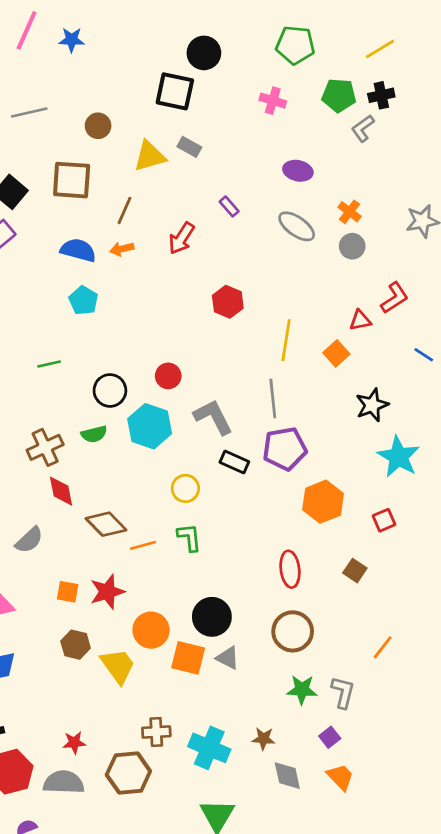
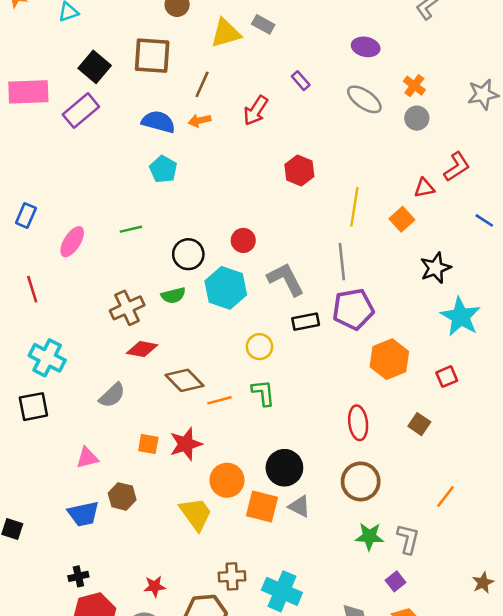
black rectangle: (234, 462) -> (306, 322), turned -35
red diamond: (61, 491) -> (142, 349), turned -68
brown hexagon: (76, 645) -> (122, 496), moved
brown star: (264, 739) -> (483, 583), moved, turned -30

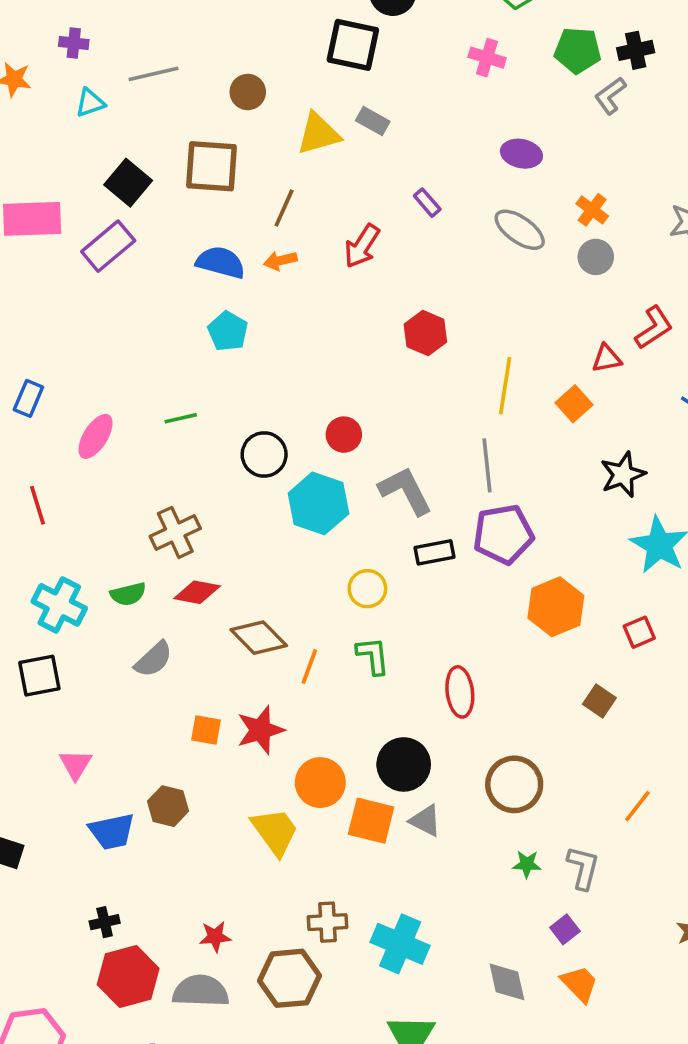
green semicircle: (173, 295) -> (128, 594), moved
orange line: (220, 400) -> (309, 667), turned -55
red ellipse: (358, 423) -> (460, 692), moved
pink triangle: (87, 458) -> (76, 764), moved, turned -45
green star: (369, 536) -> (527, 864), size x0.7

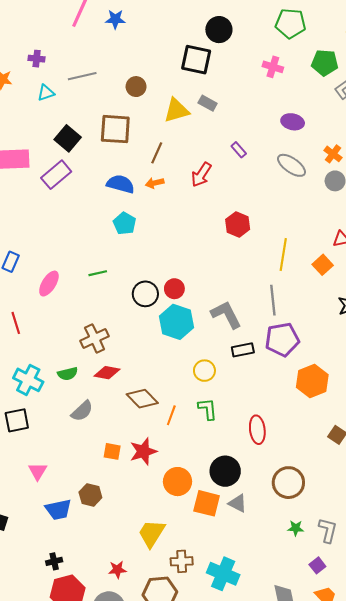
red circle: (344, 435) -> (174, 289), moved
yellow trapezoid: (275, 832) -> (152, 533), moved, turned -112

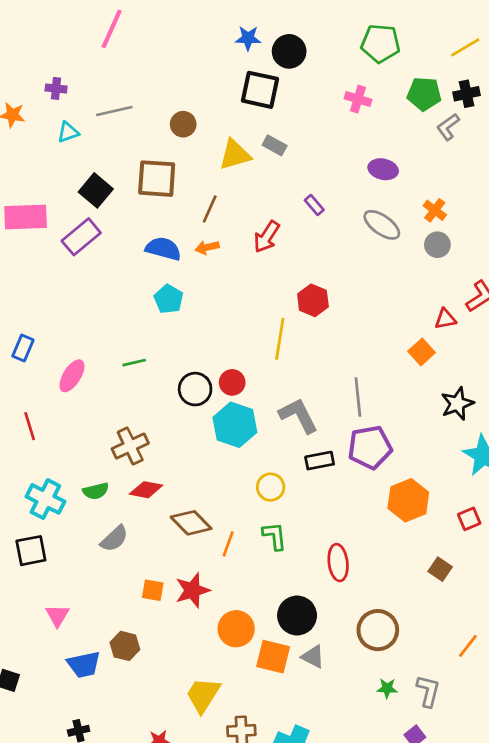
blue star: (115, 19) -> (248, 38), moved
yellow line: (283, 254) -> (280, 339), moved

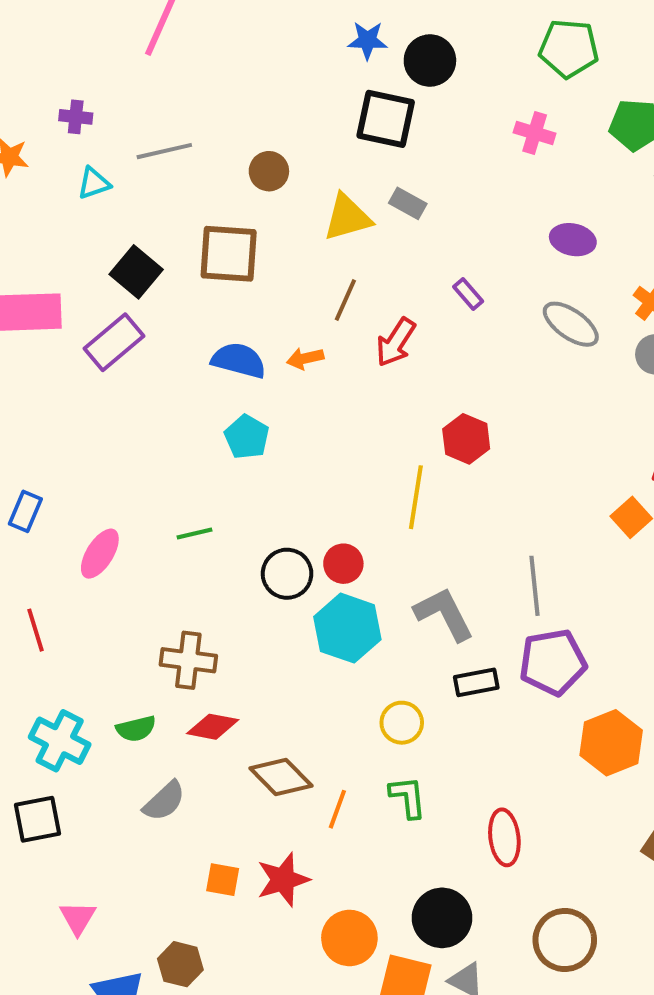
brown line: (210, 209) -> (345, 300), moved
brown cross: (130, 446) -> (188, 660), turned 32

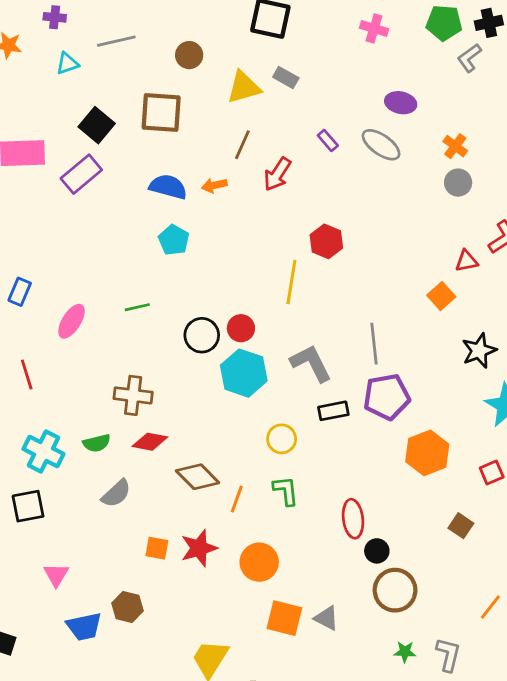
gray ellipse: (571, 324) -> (381, 145), moved
black circle: (442, 918) -> (377, 551), moved, size x0.6
orange circle: (349, 938) -> (259, 562), moved

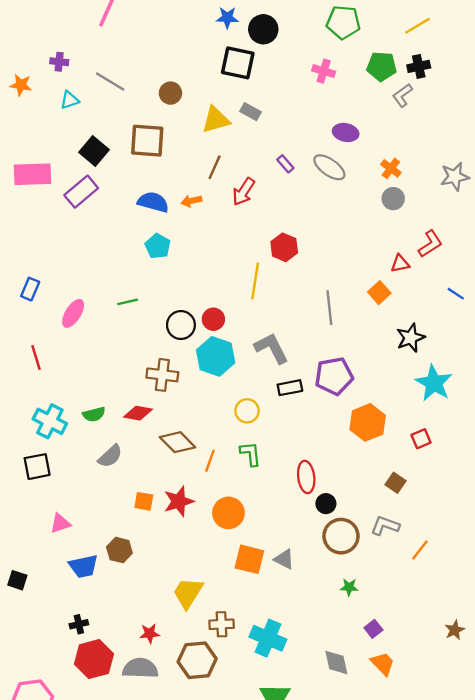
gray line: (116, 41) -> (110, 81), turned 44
gray line: (374, 344) -> (329, 308), moved
brown cross: (133, 395) -> (162, 375), moved
pink triangle: (56, 575) -> (60, 523), turned 40
gray L-shape: (448, 655) -> (385, 526), moved, turned -84

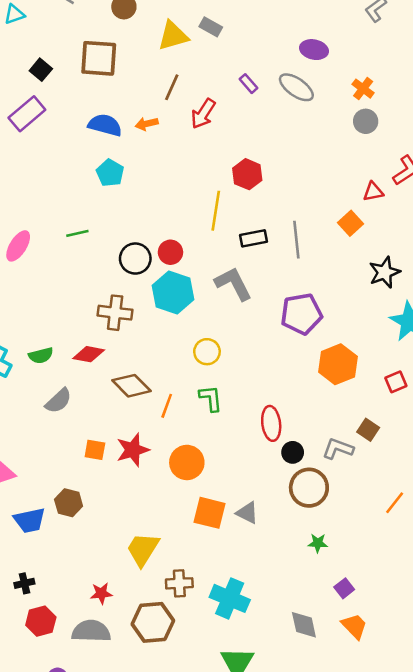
black square: (94, 151) -> (41, 70), size x0.7
black rectangle: (290, 388) -> (254, 238), moved
gray L-shape: (385, 526) -> (338, 449), moved
red hexagon: (94, 659) -> (41, 621), size x0.7

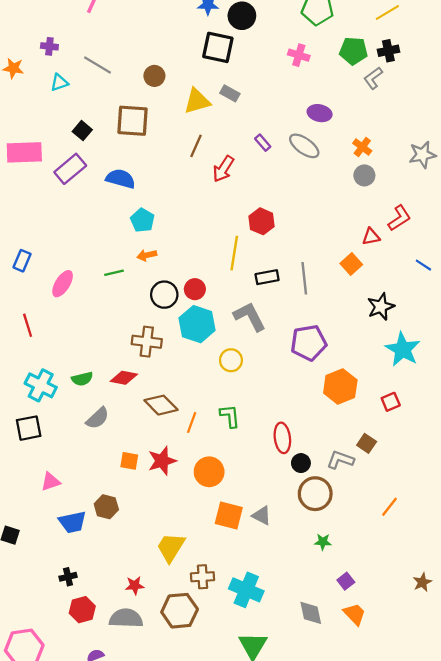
orange arrow: (147, 124) -> (147, 255), moved
blue semicircle: (105, 125) -> (121, 179), moved
yellow circle: (207, 352) -> (231, 360), moved

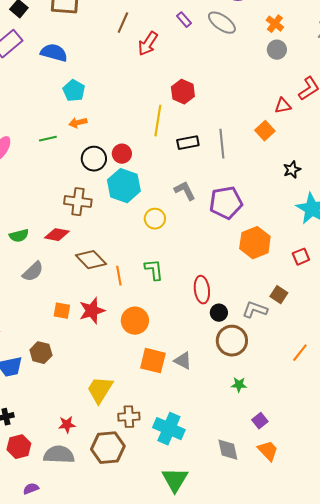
black star: (381, 307) -> (292, 170), size x0.7
gray L-shape: (250, 316) -> (185, 191), moved, size x0.7
orange line: (192, 423) -> (119, 276), turned -30

